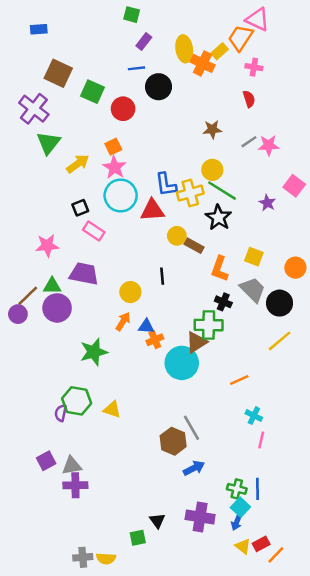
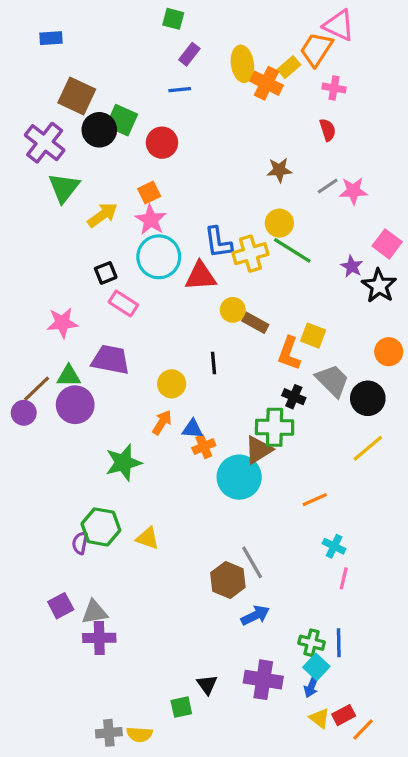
black circle: (159, 87) -> (99, 130), moved
black star: (218, 217) -> (379, 286), moved
yellow square: (254, 257) -> (313, 336), moved

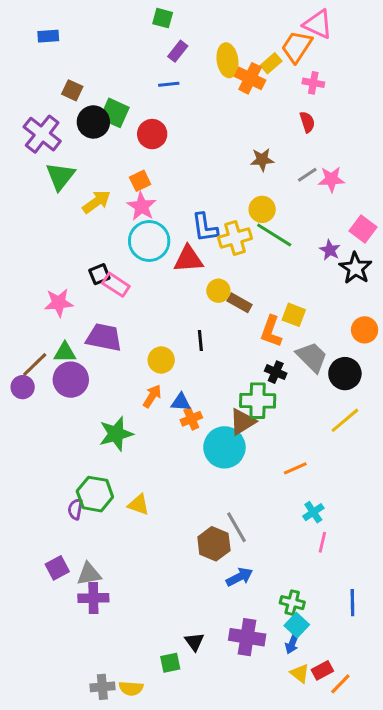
brown square: (77, 96) -> (72, 90), size x0.6
black square: (106, 273) -> (99, 274), moved
cyan cross: (334, 546) -> (313, 512), turned 30
blue line: (339, 643) -> (352, 603), moved

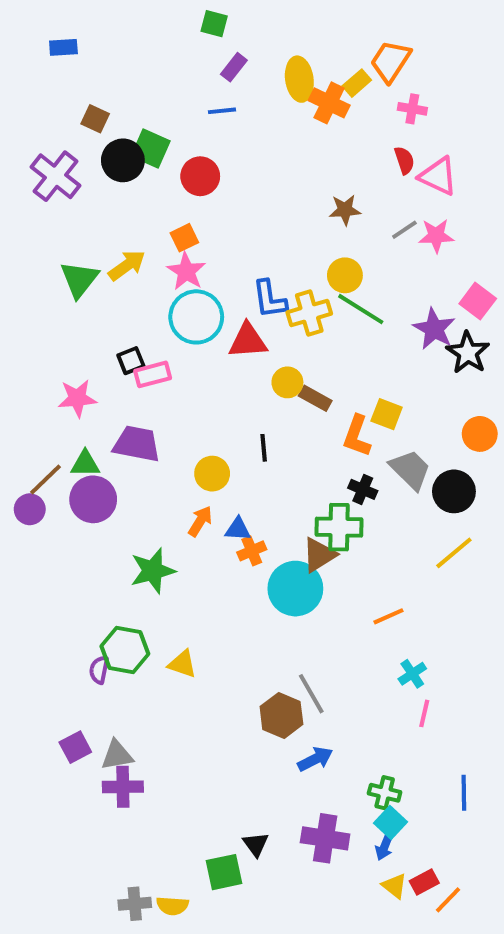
pink triangle: (318, 24) -> (438, 176), moved
green triangle: (60, 176) -> (79, 279), moved
purple star: (330, 250) -> (434, 329), size x1.5
pink rectangle: (116, 285) -> (153, 374), turned -48
green square: (170, 663) -> (224, 872), size x1.4

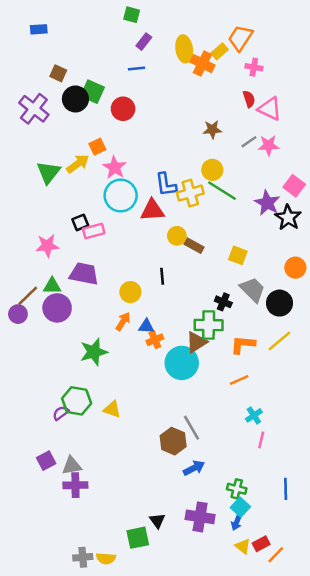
orange square: (184, 238) -> (97, 147), moved
orange L-shape: (357, 436) -> (243, 345), moved, turned 75
purple semicircle: (99, 670) -> (61, 413), turned 42

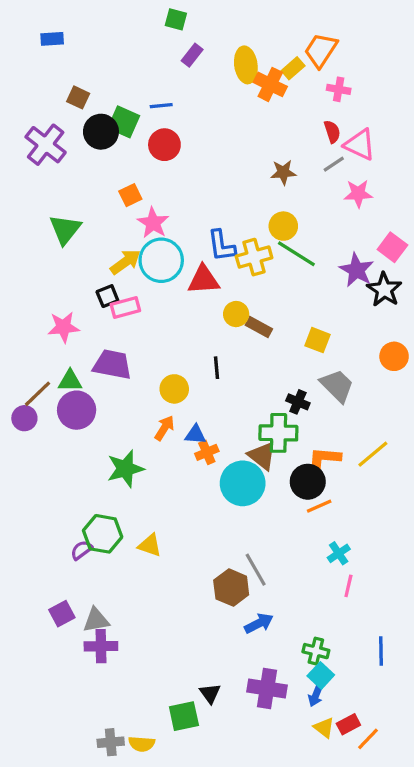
blue line: (137, 68) -> (161, 106), moved
gray line: (249, 142) -> (334, 164), moved
yellow arrow: (78, 164) -> (125, 262), moved
black circle: (279, 303) -> (308, 482), moved
brown triangle: (196, 342) -> (262, 456), turned -50

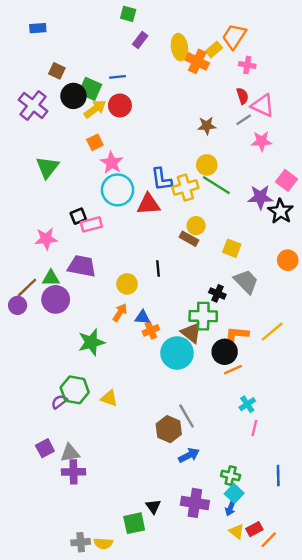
yellow arrow: (125, 262) -> (95, 109), moved
purple star: (357, 270) -> (260, 197), turned -30
yellow circle: (236, 314) -> (196, 226), moved

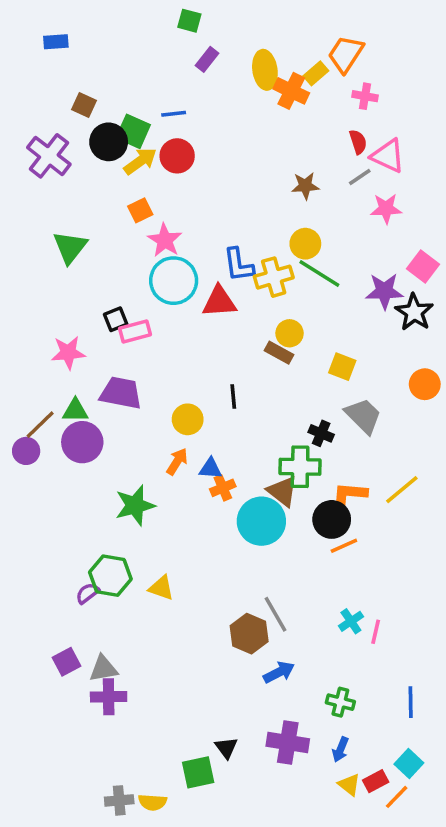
cyan cross: (247, 404) -> (351, 621), moved
cyan square: (234, 493) -> (409, 764), moved

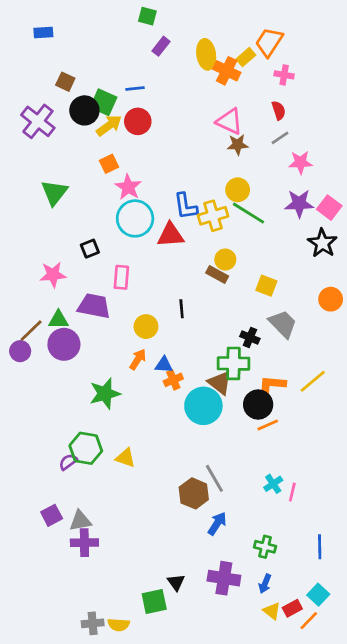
pink triangle: (388, 156) -> (229, 121), moved
purple star: (384, 291) -> (299, 203), moved
pink rectangle: (135, 332) -> (121, 277), moved, turned -70
blue arrow: (279, 672) -> (217, 523), turned -30

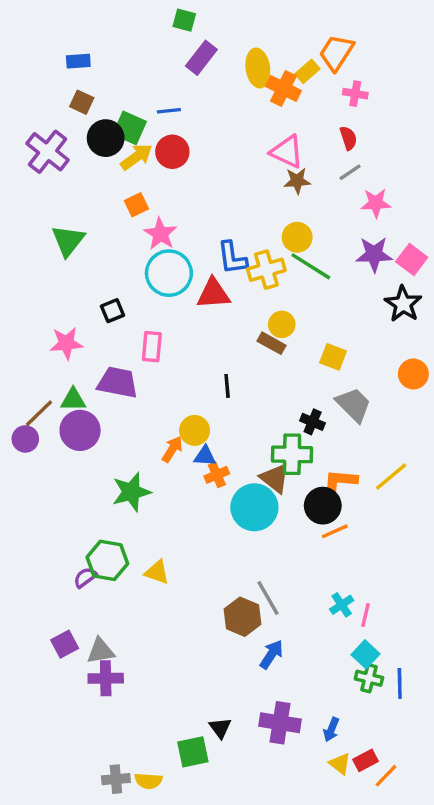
blue rectangle: (43, 32) -> (78, 61), moved
purple rectangle: (161, 46) -> (201, 58), size x1.4
yellow circle: (146, 327) -> (195, 430), moved
green cross: (265, 547) -> (369, 678), moved
cyan square: (318, 595) -> (366, 654), moved

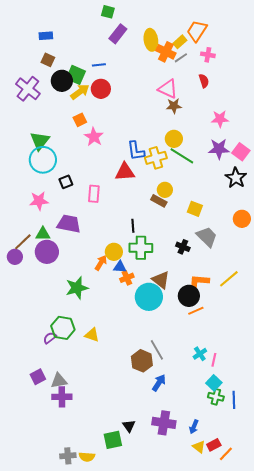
gray line: (350, 172) -> (181, 58), moved
cyan circle: (169, 273) -> (43, 160), moved
pink rectangle: (152, 347) -> (94, 194), moved
green cross: (292, 454) -> (141, 248), moved

